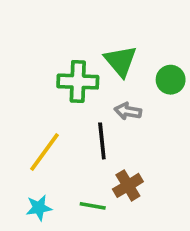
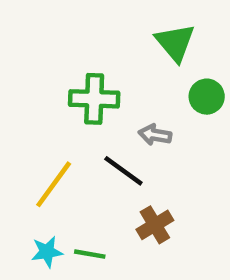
green triangle: (120, 61) -> (175, 43), moved
black line: (102, 141) -> (123, 171), turned -48
green line: (93, 206) -> (90, 254), moved

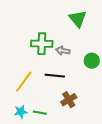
green circle: (207, 97) -> (92, 61), moved
gray arrow: (155, 135) -> (63, 51), moved
black line: (123, 171) -> (55, 76), turned -30

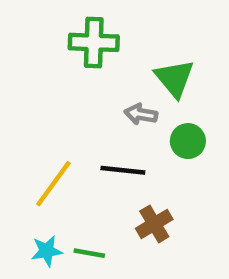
green triangle: (78, 19) -> (174, 78), moved
green cross: (42, 44) -> (94, 42), moved
green circle: (92, 61) -> (188, 141), moved

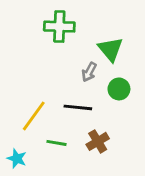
gray arrow: (141, 114) -> (89, 72), turned -72
cyan star: (47, 251) -> (17, 159), moved, turned 30
green line: (89, 253) -> (57, 143), moved

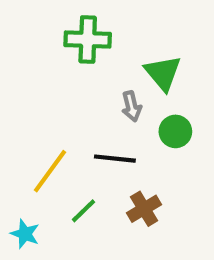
gray arrow: (89, 72) -> (132, 106), turned -42
green line: (57, 143) -> (83, 211), turned -54

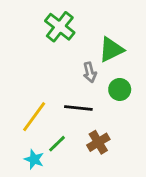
green cross: (88, 40) -> (60, 27), turned 36
green triangle: (163, 73) -> (111, 50), turned 44
cyan star: (25, 234) -> (34, 159), moved

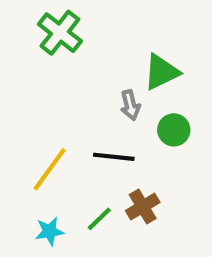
green cross: (60, 27) -> (60, 33), moved
green line: (57, 144) -> (99, 219), moved
cyan star: (34, 159) -> (50, 231), turned -30

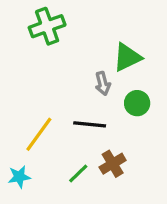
green cross: (60, 33) -> (47, 26), turned 32
cyan star: (50, 231) -> (19, 177), moved

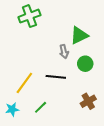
brown cross: (113, 164) -> (88, 101), moved
green line: (78, 174) -> (41, 107), moved

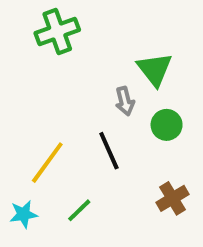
green triangle: (79, 35) -> (155, 69), turned -42
black line: (56, 77) -> (109, 151), turned 60

